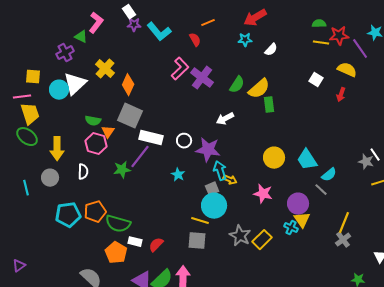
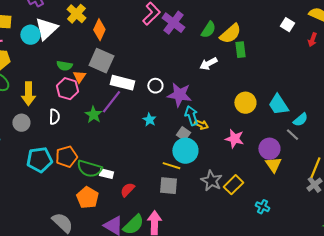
white arrow: (225, 119) -> (208, 64), moved
green star: (122, 170) -> (93, 115), turned -30
gray square: (212, 189) -> (183, 134), turned -32
cyan cross: (291, 228) -> (262, 207), moved
white rectangle: (135, 242) -> (106, 174), moved

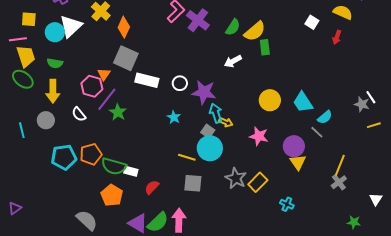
green semicircle: (64, 66) -> (55, 63), moved
purple line: (111, 102) -> (107, 99), moved
white semicircle: (54, 117) -> (79, 114), turned 140
yellow line: (171, 166) -> (187, 157), moved

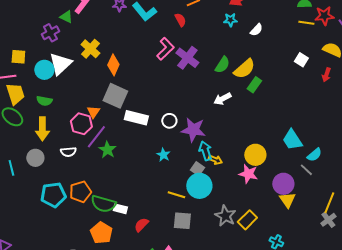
green rectangle: (265, 47) -> (254, 85), turned 42
yellow circle: (270, 100) -> (255, 155), moved
white semicircle: (79, 114) -> (68, 152), turned -56

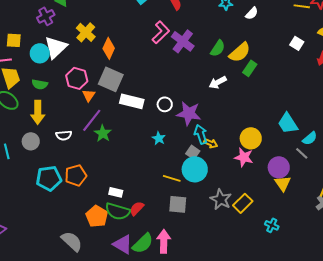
pink hexagon: (81, 124) -> (77, 78), moved
green semicircle: (103, 204) -> (118, 211), moved

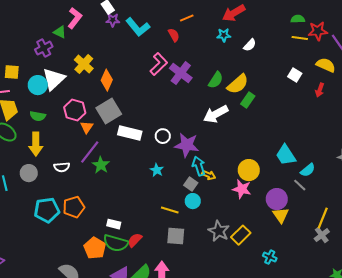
gray square: (111, 79) -> (109, 111), turned 35
white arrow: (218, 82) -> (216, 114), size x1.4
cyan circle: (195, 169) -> (193, 201), size x0.6

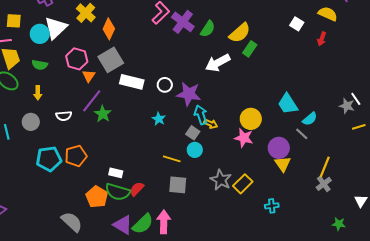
green semicircle: (216, 80) -> (208, 29), moved
yellow arrow: (36, 144) -> (38, 93), size x0.6
cyan cross: (270, 257) -> (272, 206), turned -32

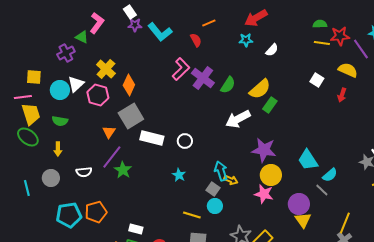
white triangle: (56, 28) -> (76, 84), size x0.7
pink hexagon: (77, 59) -> (98, 95), moved
purple star: (189, 94) -> (264, 150), moved

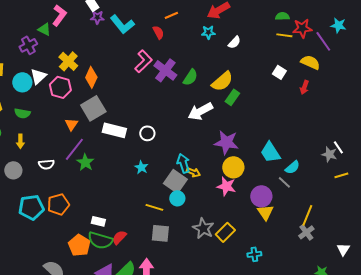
gray square: (213, 189) -> (175, 181), size x1.6

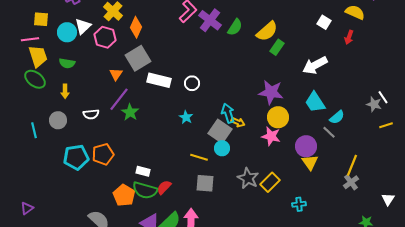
white arrow: (200, 111) -> (315, 65), moved

